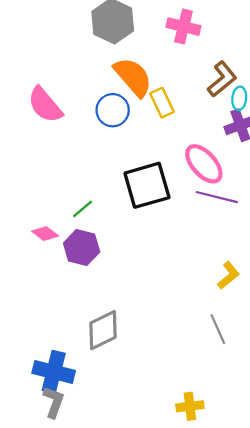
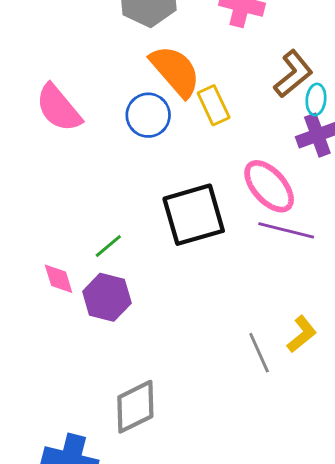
pink diamond: (45, 234) -> (59, 279), turned 36
gray line: (218, 329) -> (259, 353), moved

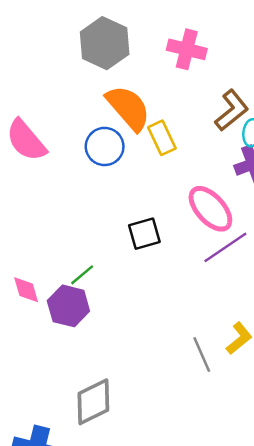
black square: (194, 215) -> (144, 234), size x0.6
purple line: (286, 230) -> (225, 247), turned -48
green line: (108, 246) -> (82, 275), moved

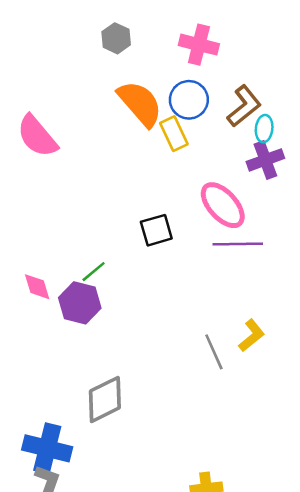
gray hexagon: (105, 43) -> (116, 38), size x0.6
blue circle: (105, 146) -> (189, 100), moved
purple line: (225, 247) -> (238, 244), turned 33

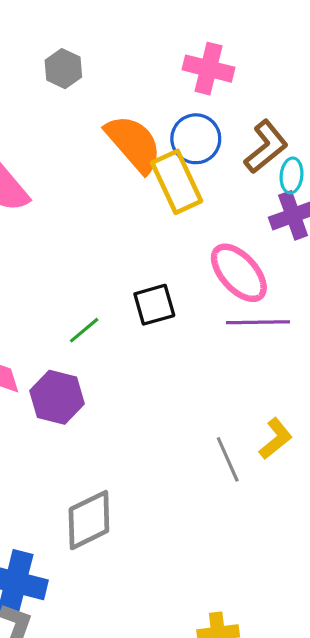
gray hexagon: (116, 38) -> (63, 69), moved
yellow rectangle: (174, 134) -> (177, 182), size x1.4
green line: (94, 272) -> (84, 330), moved

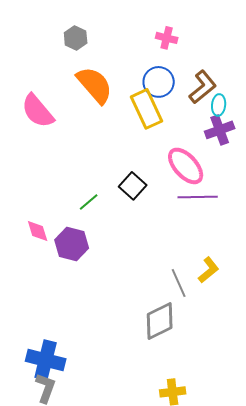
pink cross: (209, 69) -> (167, 38), size x0.7
orange semicircle: (134, 144) -> (95, 85), moved
black square: (154, 305) -> (133, 186), turned -32
gray diamond: (89, 520) -> (160, 321), moved

